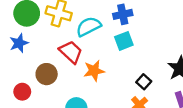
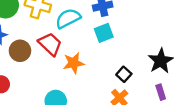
brown circle: (47, 74) -> (20, 51), moved

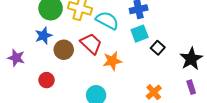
cyan semicircle: (68, 18) -> (107, 20), turned 55
black square: (124, 74) -> (158, 48), moved

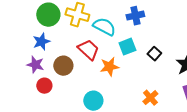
cyan square: (140, 34) -> (127, 47), moved
brown circle: (64, 50) -> (63, 66), moved
purple star: (16, 58) -> (35, 65), moved

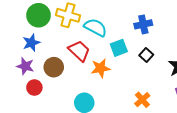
blue cross: (135, 16) -> (143, 24), moved

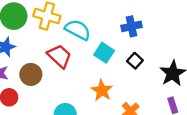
cyan square: (119, 48) -> (104, 53), turned -36
orange star: (101, 68) -> (102, 90), moved, turned -30

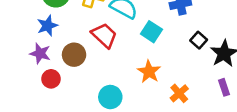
black square: (135, 61) -> (199, 40), moved

